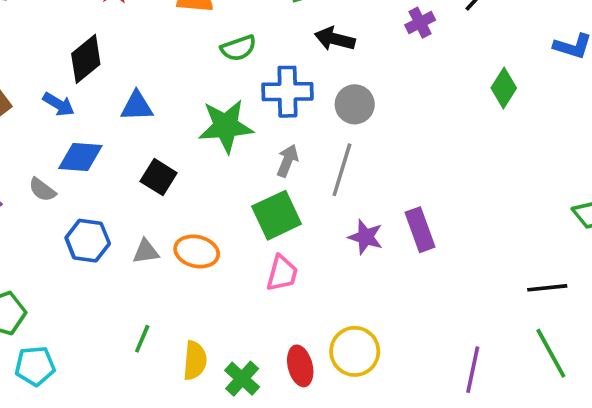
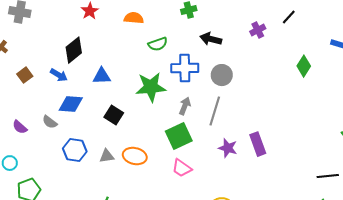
pink trapezoid: (282, 273) -> (182, 168), turned 110

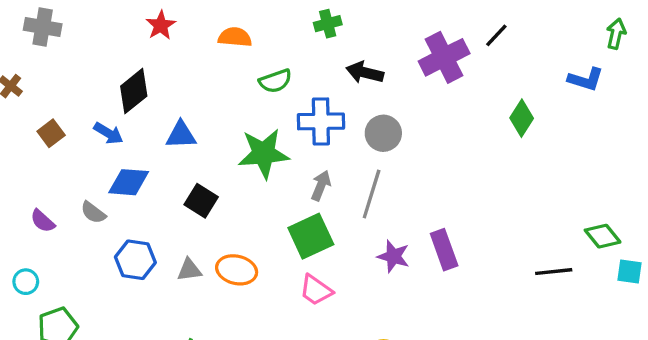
purple cross: (258, 30) -> (444, 57), size x1.8
black line: (328, 176) -> (554, 272), moved

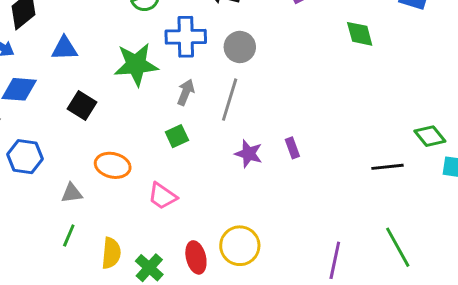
green diamond: (522, 118) -> (360, 34), turned -48
green square: (311, 236) -> (177, 136), size x0.6
purple rectangle: (444, 250) -> (292, 148), size x0.6
gray triangle: (189, 270) -> (72, 193), moved
pink trapezoid: (316, 290) -> (162, 196), moved

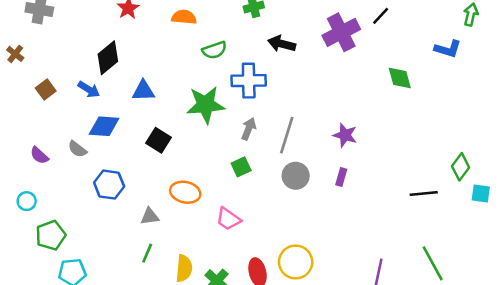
gray circle: (240, 47) -> (296, 176), moved
green diamond: (430, 136) -> (461, 167), turned 76
purple rectangle: (292, 148) -> (341, 177), turned 36
purple star: (249, 154) -> (345, 135), moved

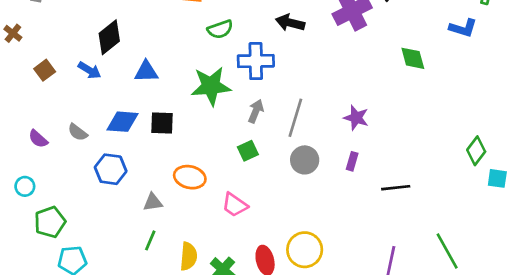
blue diamond: (104, 126) -> (122, 122), moved
black square: (159, 140) -> (162, 123), turned -30
black line: (424, 193) -> (396, 188), moved

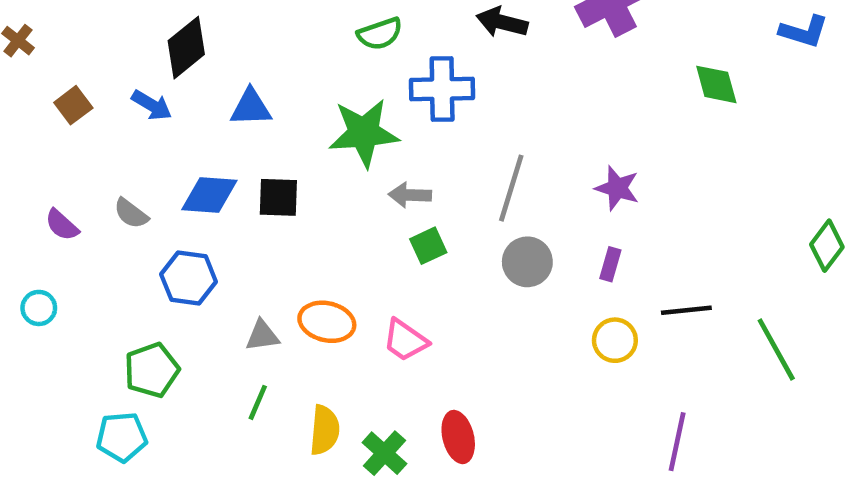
gray arrow: (256, 111) -> (410, 195), moved, turned -110
orange ellipse: (190, 177) -> (327, 322), moved
green pentagon: (50, 222) -> (152, 370), moved
yellow circle: (305, 250) -> (615, 340), moved, size x0.7
green line: (447, 251) -> (776, 349), moved

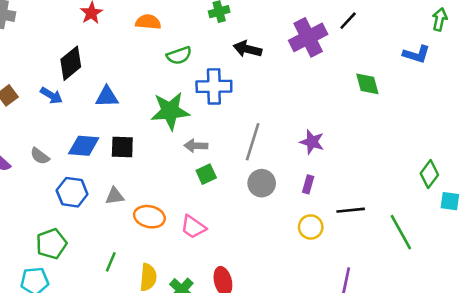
gray triangle: (262, 336) -> (115, 196), moved

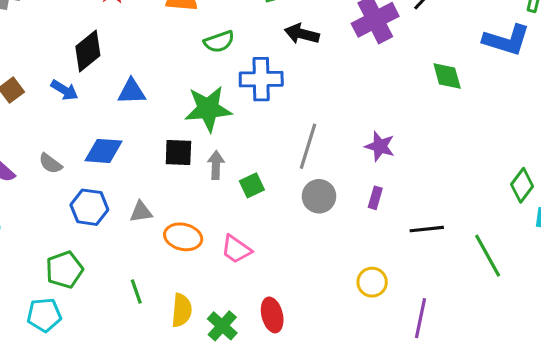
blue L-shape: (416, 54) -> (506, 40), size x1.4
gray arrow: (196, 146) -> (216, 165), moved, turned 90
black square: (122, 147) -> (178, 153), moved
yellow circle: (311, 227) -> (372, 282), moved
green line: (111, 262) -> (136, 292), turned -42

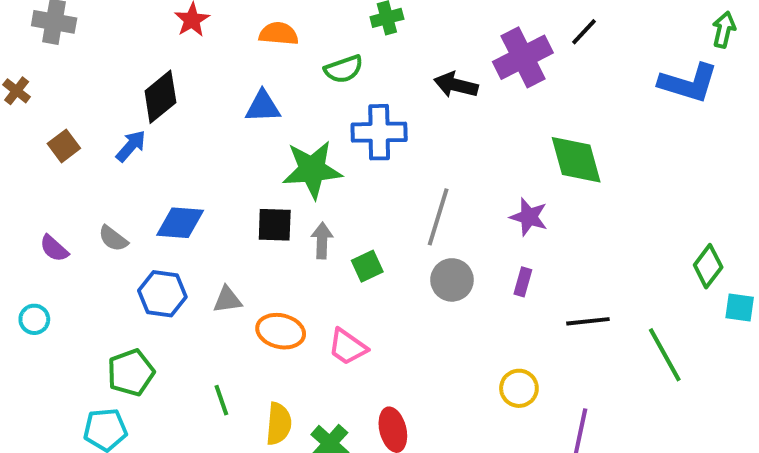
black arrow: (302, 34) -> (456, 85), moved
green semicircle: (219, 42) -> (344, 69), moved
green diamond: (447, 76) -> (576, 160), moved, size x1.4
blue arrow: (64, 90) -> (131, 146), turned -80
blue triangle: (132, 92) -> (263, 107), moved

